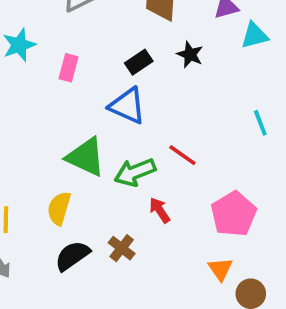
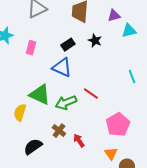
yellow semicircle: (59, 208) -> (20, 113), moved
red arrow: (160, 210) -> (79, 141), moved
brown cross: (122, 248) -> (59, 131), moved

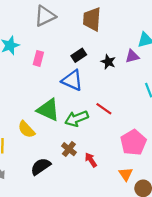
purple triangle: (114, 16) -> (132, 56), moved
black star: (95, 41) -> (108, 62), moved
yellow semicircle: (20, 113) -> (26, 129), turned -60

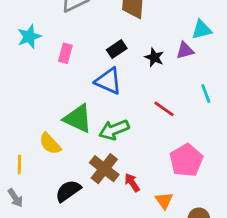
red line: (104, 109) -> (164, 109), moved
brown cross: (69, 149) -> (104, 169), size x1.5
orange triangle: (126, 174) -> (164, 201), moved

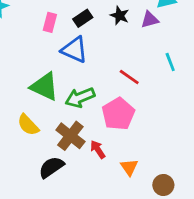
pink rectangle: (65, 53) -> (50, 22), moved
black star: (154, 57) -> (120, 16), moved
yellow semicircle: (50, 144) -> (28, 125), moved
pink pentagon: (186, 160) -> (118, 114), moved
black semicircle: (68, 191) -> (51, 167), moved

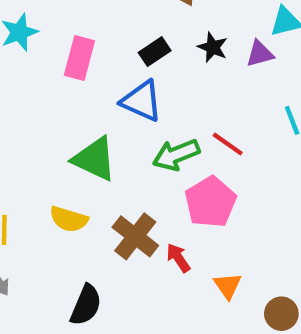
pink rectangle: (50, 22) -> (79, 58), moved, size x1.4
green arrow: (80, 98) -> (176, 155), moved
yellow semicircle: (28, 125) -> (69, 219), turned -30
black semicircle: (51, 167) -> (86, 305), moved, turned 148

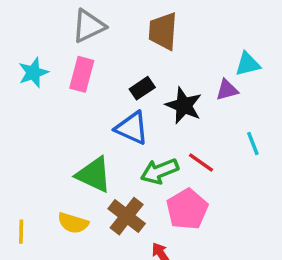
black star: (213, 47) -> (184, 105), moved, size x1.5
pink rectangle: (79, 58) -> (82, 74), moved
brown cross: (135, 236) -> (127, 216), moved

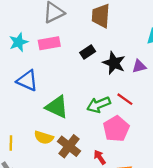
pink rectangle: (82, 74) -> (49, 43), turned 65
purple triangle: (227, 90) -> (139, 66), moved
blue triangle: (132, 128) -> (27, 81), moved
brown cross: (127, 216) -> (69, 146), moved

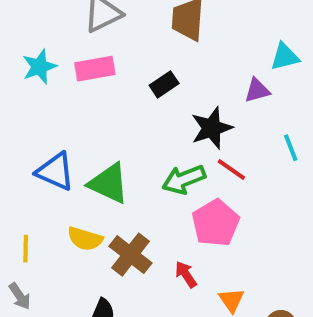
black star: (114, 63) -> (212, 128), moved, turned 30
purple triangle: (139, 66) -> (257, 90), moved
blue triangle: (27, 81) -> (55, 172), moved

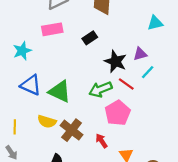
cyan star: (39, 67) -> (22, 51), moved
purple triangle: (257, 90) -> (140, 54), moved
black star: (212, 128) -> (115, 61), turned -30
cyan line: (291, 148) -> (148, 72), moved, turned 64

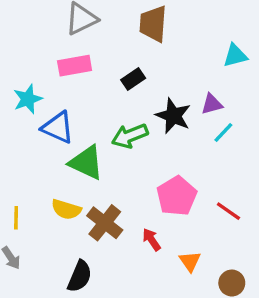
red line: (126, 84) -> (228, 211), moved
blue triangle: (31, 85) -> (58, 127), moved
green arrow: (100, 89) -> (130, 136), moved

